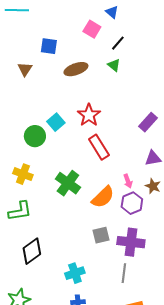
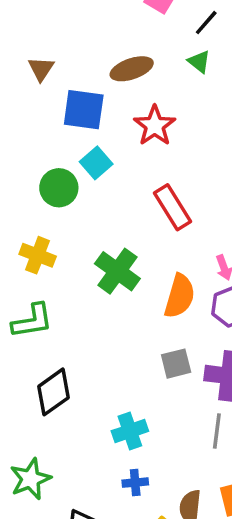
blue square: (49, 46) -> (84, 110), moved, size x1.4
red star: (89, 115) -> (155, 126), moved
orange semicircle: (103, 197) -> (180, 296), turned -30

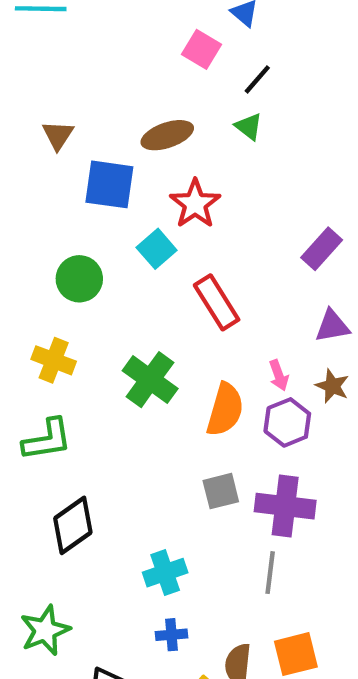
cyan square: (96, 163) -> (157, 249), moved

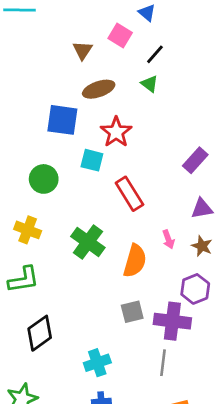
brown triangle: (58, 135) -> (83, 50), moved
cyan square: (157, 249) -> (92, 160), turned -35
purple hexagon: (287, 422) -> (195, 289), moved

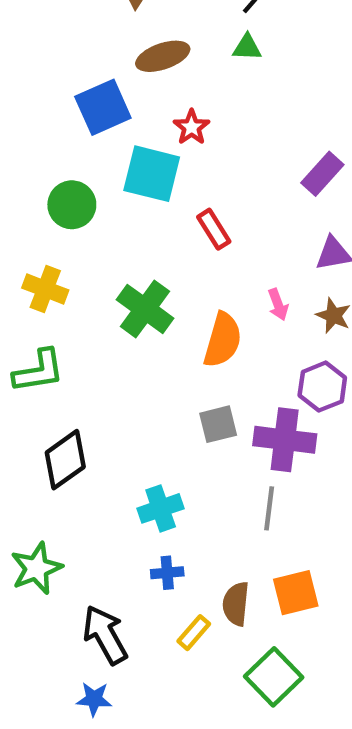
green triangle: (150, 84) -> (247, 47), turned -36
blue square: (62, 120) -> (103, 107), turned -32
red star: (116, 132) -> (192, 127), size x0.7
cyan square: (92, 160) -> (152, 174), size x1.5
red rectangle: (129, 194) -> (214, 229), size x0.7

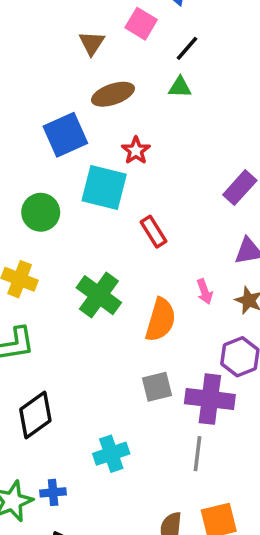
blue cross: (167, 573) -> (53, 492), moved

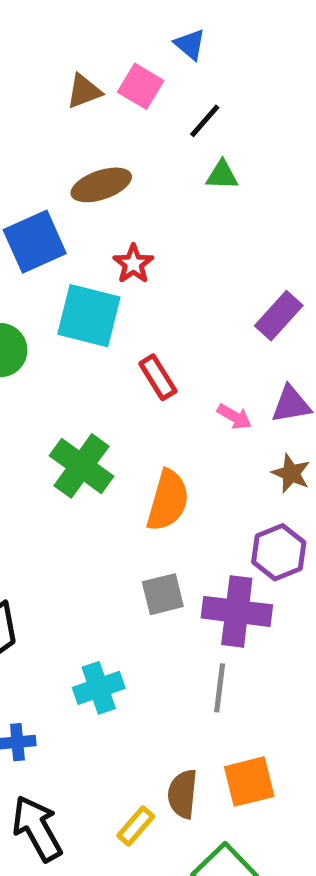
brown triangle: (92, 43) -> (84, 91), moved, turned 36
green triangle: (180, 87) -> (222, 175), moved
pink arrow: (205, 292) -> (234, 417), moved, turned -40

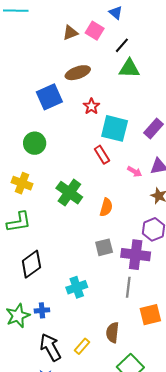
green triangle: (222, 175) -> (129, 68), size x1.5
cyan square: (89, 316) -> (115, 128), moved
orange semicircle: (168, 501) -> (106, 207), size x0.7
orange square: (249, 782) -> (150, 315), moved
yellow rectangle: (136, 826) -> (82, 346), moved

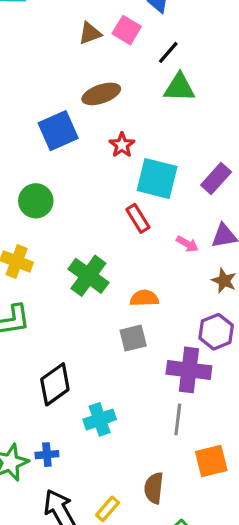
orange semicircle: (106, 207) -> (144, 298), turned -108
gray square: (104, 247) -> (133, 338), moved
black diamond: (31, 264) -> (55, 384), moved

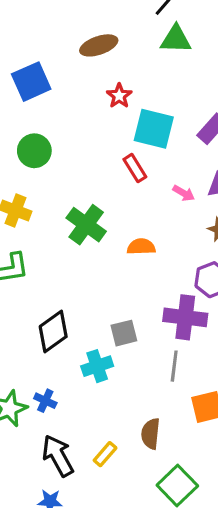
blue square: (58, 131) -> (31, 82), moved
gray square: (133, 338) -> (124, 333), moved
blue cross: (47, 455) -> (45, 401), turned 30

